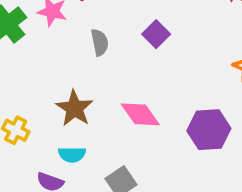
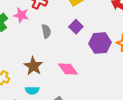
purple hexagon: (209, 130) -> (100, 43), moved

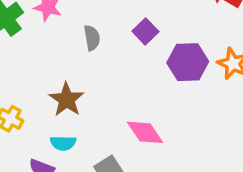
pink diamond: (68, 69) -> (145, 132), moved

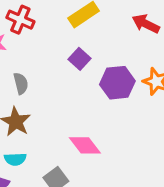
gray semicircle: (92, 38) -> (21, 83), moved

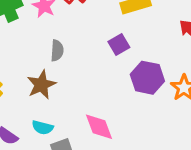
cyan semicircle: (15, 159) -> (43, 127), moved

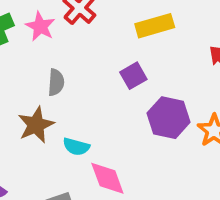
cyan semicircle: (43, 127) -> (76, 147), moved

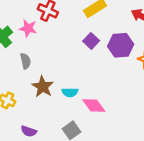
gray semicircle: (56, 82) -> (25, 61), moved
purple hexagon: (169, 118) -> (121, 45), moved

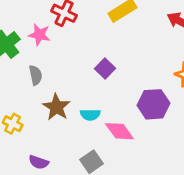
purple square: (91, 41) -> (105, 68), moved
purple hexagon: (121, 45) -> (153, 104), moved

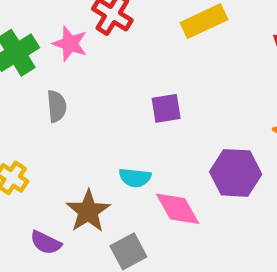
purple square: (105, 68) -> (166, 108), turned 30
brown star: (56, 107) -> (88, 211), moved

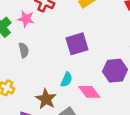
purple square: (166, 108) -> (77, 44), size x1.5
cyan semicircle: (135, 178) -> (66, 80), turned -64

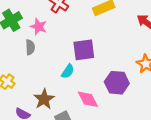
pink star: (26, 19) -> (38, 27), moved
cyan semicircle: (66, 80) -> (68, 71), moved

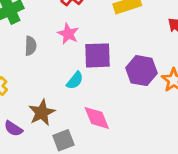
pink star: (38, 27) -> (68, 34), moved
purple hexagon: (117, 83) -> (142, 71), moved

